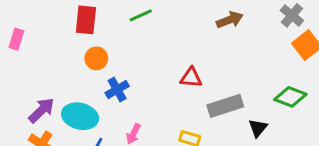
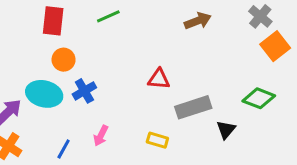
cyan ellipse: (80, 116) -> (44, 94), moved

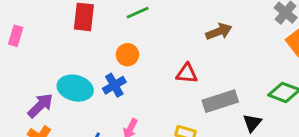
brown arrow: (198, 21) -> (219, 31), moved
orange circle: (64, 60) -> (127, 55), moved

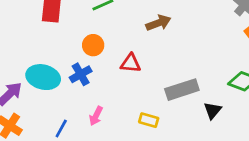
brown arrow: (219, 31) -> (158, 23), moved
red triangle: (187, 74) -> (131, 63), moved

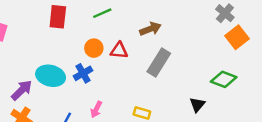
red triangle: (131, 63) -> (119, 50), moved
gray rectangle: (182, 90) -> (159, 63), moved, turned -40

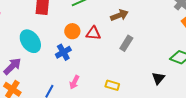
gray rectangle: (159, 63) -> (126, 43), size x0.7
cyan ellipse: (51, 76) -> (30, 41), moved, turned 40

